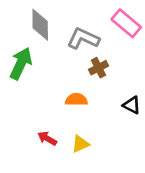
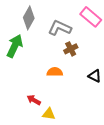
gray diamond: (40, 25) -> (29, 18), turned 30
yellow triangle: (80, 144) -> (49, 114), moved, turned 32

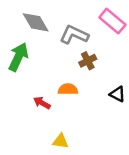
gray diamond: (29, 18) -> (36, 22), turned -60
red arrow: (34, 100) -> (42, 103), moved

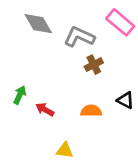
green arrow: (18, 57) -> (20, 95), moved, size x0.6
orange semicircle: (68, 89) -> (91, 111), moved

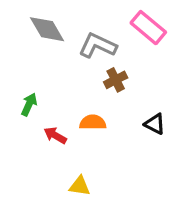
green arrow: (20, 95) -> (29, 104), moved
orange semicircle: (91, 111) -> (93, 122), moved

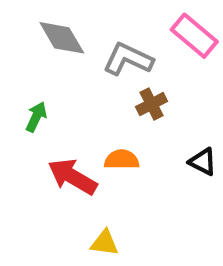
green arrow: (29, 104) -> (36, 117), moved
red arrow: (55, 135) -> (72, 177), size x1.6

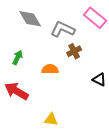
orange semicircle: (122, 160) -> (50, 69), moved
red arrow: (72, 177) -> (16, 91), moved

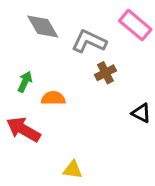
orange semicircle: (50, 69) -> (53, 98), moved

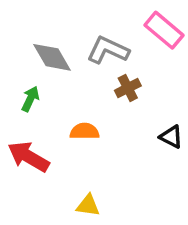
gray diamond: (43, 27) -> (52, 57), moved
orange semicircle: (53, 98) -> (85, 131), moved

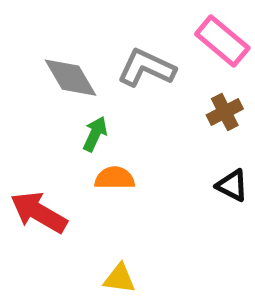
brown cross: (128, 88) -> (225, 112), moved
green arrow: (30, 99) -> (95, 134), moved

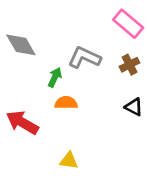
gray L-shape: (146, 68) -> (84, 58), moved
gray diamond: (71, 78) -> (21, 45), moved

